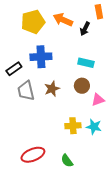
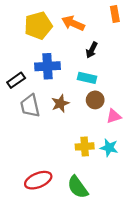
black arrow: (85, 29) -> (92, 50), moved
cyan rectangle: (86, 63) -> (87, 78), moved
green semicircle: (67, 161) -> (78, 187), size x1.5

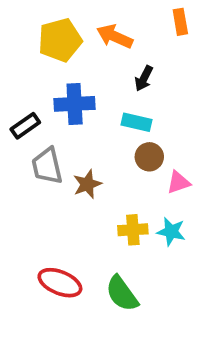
brown star: (60, 103) -> (87, 184), moved
red ellipse: (38, 180) -> (60, 283), turned 44

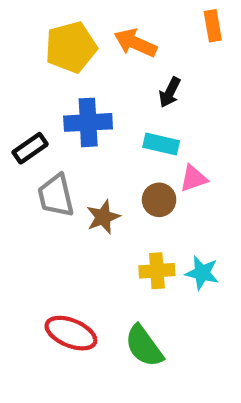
brown circle: (149, 157) -> (159, 200), moved
pink triangle: (178, 182) -> (193, 178), moved

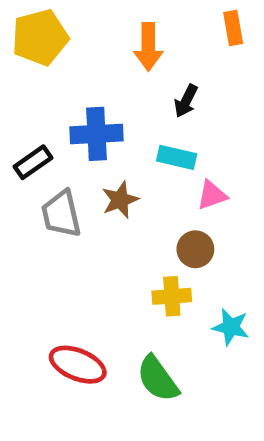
orange arrow: (135, 43) -> (148, 47), turned -114
yellow pentagon: (71, 47) -> (40, 37), moved
brown circle: (159, 200) -> (195, 249), moved
brown star: (103, 217) -> (120, 200), moved
cyan star: (202, 273) -> (231, 327), moved

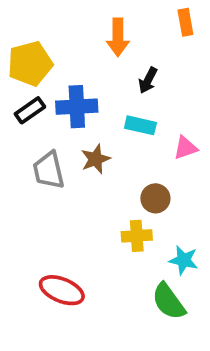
yellow pentagon: (40, 37) -> (30, 64), moved
black rectangle: (33, 162) -> (30, 110), moved
pink triangle: (212, 195) -> (185, 148), moved
green semicircle: (158, 379) -> (169, 301), moved

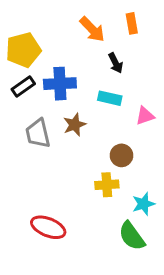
orange rectangle: (185, 22) -> (132, 23), moved
orange arrow: (118, 37) -> (92, 29), turned -44
black arrow: (148, 80) -> (116, 63), turned -54
cyan star: (184, 260) -> (143, 204), turned -30

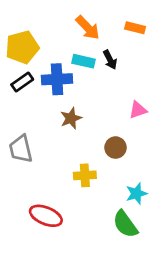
orange rectangle: (132, 23) -> (135, 28), moved, turned -66
cyan rectangle: (110, 98) -> (83, 61), moved
gray trapezoid: (38, 133) -> (21, 149), moved
yellow cross: (107, 185) -> (85, 175), moved

